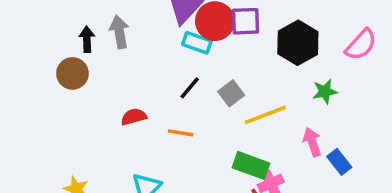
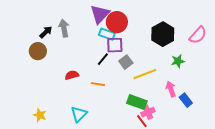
purple square: (246, 21) -> (115, 45), moved
black arrow: (87, 39) -> (46, 32), turned 48

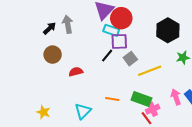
brown circle: (38, 51) -> (53, 55), moved
orange line: (98, 84) -> (112, 99), moved
pink arrow: (171, 89) -> (176, 97), moved

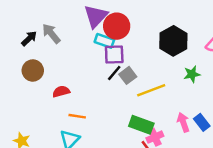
gray arrow: (68, 24) -> (51, 33), turned -30
black line: (107, 56) -> (114, 73), moved
orange line: (112, 99) -> (77, 116), moved

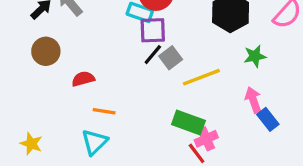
pink arrow: (183, 122) -> (253, 100), moved

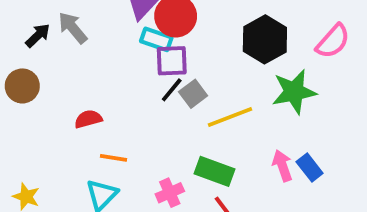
brown circle: (46, 51) -> (22, 86), moved
green star: (255, 56) -> (294, 92), size x1.6
pink arrow: (253, 100) -> (282, 166), moved
pink cross: (206, 139) -> (170, 193), moved

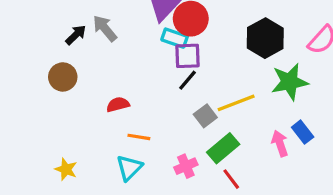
gray square: (193, 94) -> (205, 116), moved
blue rectangle: (310, 168) -> (303, 132), moved
green rectangle: (214, 171) -> (223, 148), turned -60

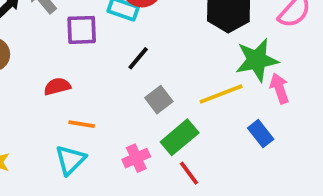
purple square: (188, 56) -> (82, 30), moved
yellow line: (236, 103) -> (221, 94), moved
blue rectangle: (303, 132) -> (261, 134), moved
pink arrow: (280, 143) -> (279, 88), moved

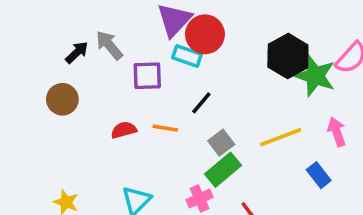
green star: (257, 60) -> (315, 76), moved, turned 30
orange line: (82, 124) -> (165, 128), moved
green rectangle: (180, 137) -> (223, 170), moved

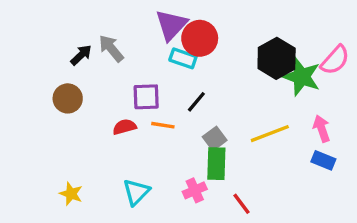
purple square: (147, 76) -> (146, 97), moved
green rectangle: (223, 170) -> (216, 164), turned -48
blue rectangle: (319, 175) -> (323, 160), moved, turned -30

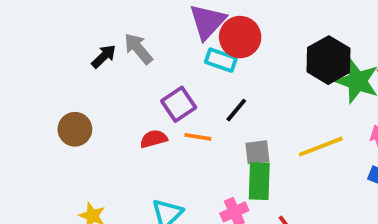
purple square: (146, 97) -> (179, 104), turned -32
brown circle: (68, 98) -> (75, 129), moved
gray square: (215, 139) -> (257, 152), turned 30

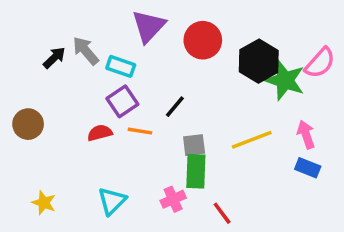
red circle: (240, 37) -> (203, 40), moved
cyan rectangle: (221, 60) -> (121, 66), moved

